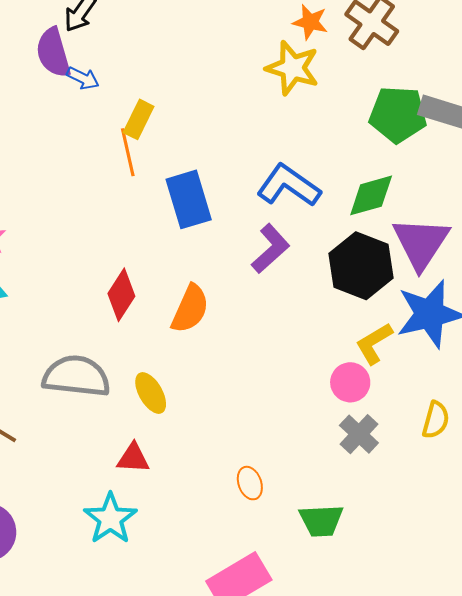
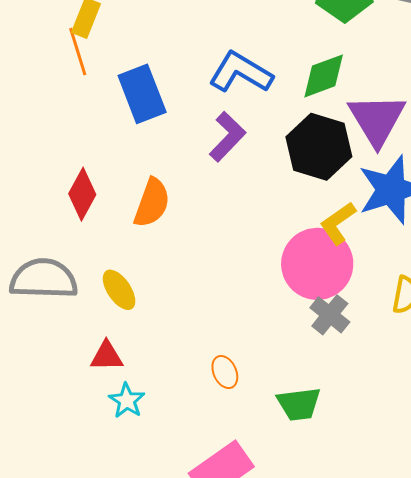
pink circle: (350, 382) -> (317, 264), size x1.8
cyan star: (110, 519) -> (127, 401), moved, size x0.7

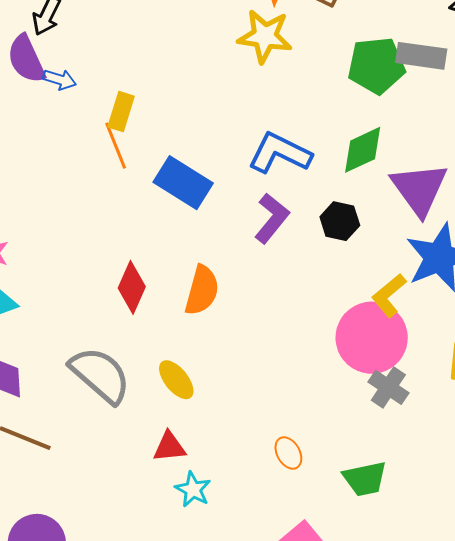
blue rectangle: (142, 94) -> (183, 183), turned -32
black hexagon: (319, 147) -> (340, 221), moved, size x0.6
gray semicircle: (44, 279) -> (100, 375), turned 44

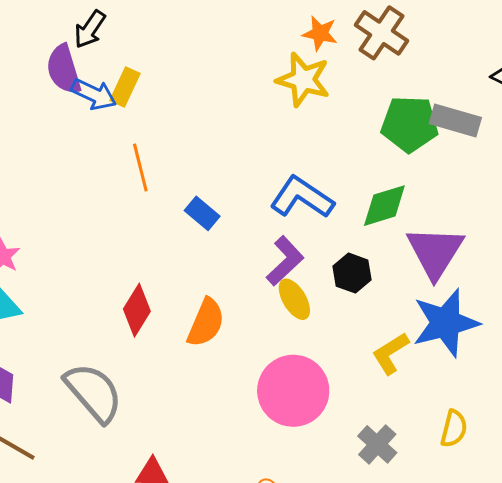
blue arrow: (60, 80) -> (94, 94), size x1.4
yellow rectangle: (121, 112) -> (125, 87), moved
blue rectangle: (183, 183) -> (202, 213), size x0.6
pink circle: (372, 338) -> (293, 391), moved
yellow ellipse: (176, 380) -> (294, 299), moved

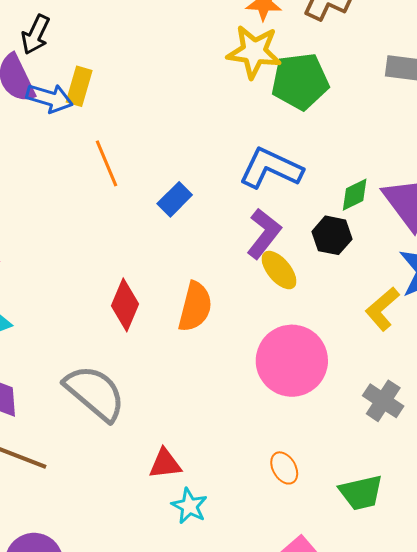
green pentagon: (410, 124) -> (300, 81), moved
green diamond: (384, 206) -> (355, 195), moved, size x0.7
blue rectangle: (202, 213) -> (175, 199), turned -76

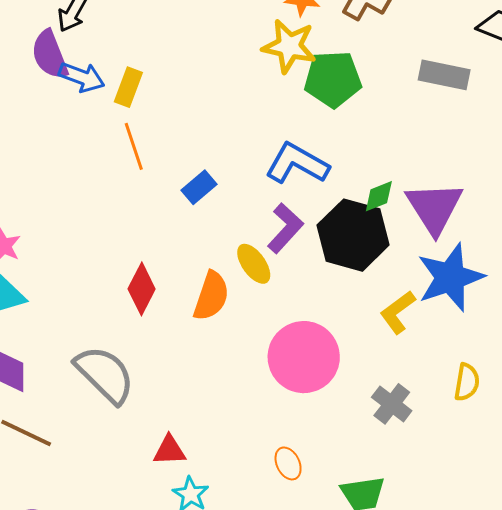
yellow rectangle: (79, 86) -> (128, 87), moved
black hexagon: (332, 235) -> (353, 235), size x1.8
yellow ellipse: (279, 270) -> (254, 264), moved

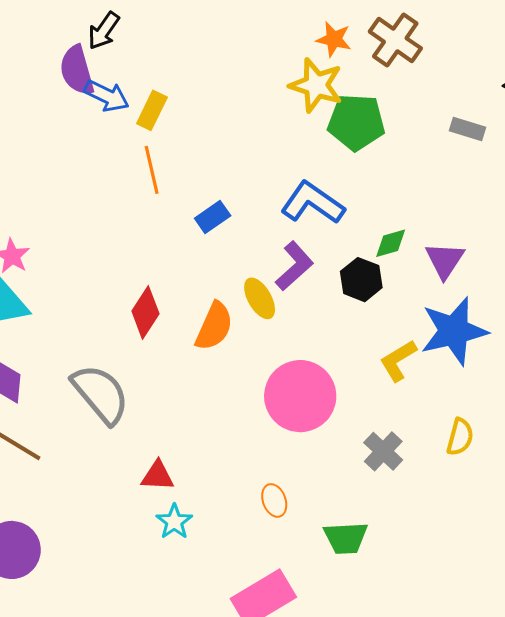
gray rectangle: (444, 75) -> (467, 129), size x0.7
purple triangle: (434, 208) -> (445, 260), size x0.7
black hexagon: (353, 235) -> (361, 280), size x0.6

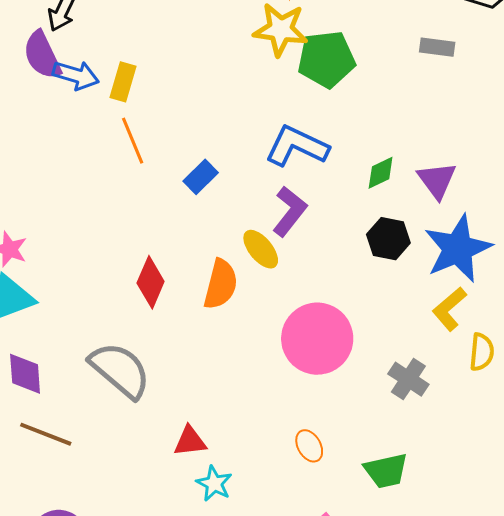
black hexagon: (361, 280) -> (388, 239), moved
yellow L-shape: (398, 361) -> (449, 309), moved

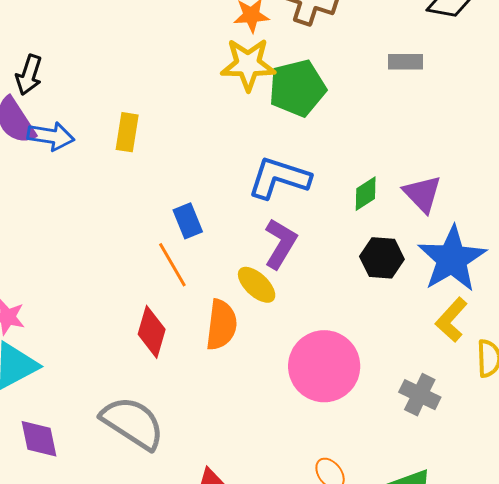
yellow rectangle: (123, 82) -> (127, 132), moved
orange line: (133, 141) -> (172, 265), moved
blue rectangle: (201, 177) -> (188, 221), turned -60

